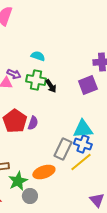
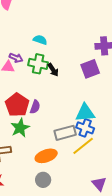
gray rectangle: (63, 149) -> (65, 133), turned 50
green star: (18, 181) -> (20, 128), moved
gray circle: (30, 196) -> (43, 180), moved

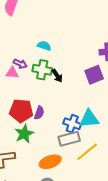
red pentagon: (17, 105) -> (21, 111), turned -30
blue cross: (85, 128) -> (72, 124), moved

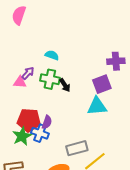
purple arrow: (20, 64) -> (28, 73), turned -72
cyan triangle: (89, 119) -> (97, 106), moved
blue cross: (72, 124) -> (40, 133), moved
green star: (24, 134) -> (22, 136), moved

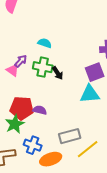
pink triangle: (20, 82) -> (13, 70), turned 32
purple semicircle: (47, 122) -> (40, 110), turned -96
blue cross: (40, 133) -> (33, 145), moved

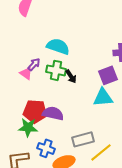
cyan semicircle: (45, 43) -> (58, 46), size x1.6
purple semicircle: (40, 110) -> (53, 113), size x1.5
green star: (15, 124) -> (28, 127), turned 30

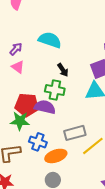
purple arrow: (34, 64) -> (16, 49), moved
green cross: (56, 70) -> (55, 90), moved

